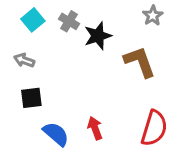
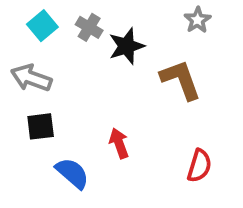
gray arrow: (24, 60) -> (31, 78), size x1.5
red arrow: (95, 128) -> (119, 143), moved
red semicircle: (154, 128) -> (199, 166), size x0.7

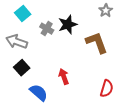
gray cross: (89, 27) -> (47, 29), moved
black square: (41, 126) -> (22, 68), turned -35

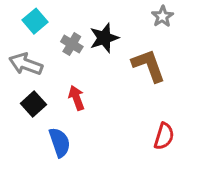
red arrow: (64, 77) -> (76, 98), moved
blue semicircle: (39, 93) -> (60, 142), turned 30

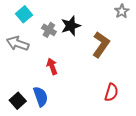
gray star: (162, 16) -> (122, 11), moved
brown L-shape: (149, 66) -> (101, 45), turned 55
black square: (33, 104) -> (18, 101), moved

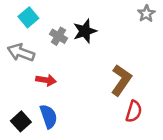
brown L-shape: (101, 45) -> (121, 80), moved
red arrow: (52, 66) -> (46, 80), moved, turned 119

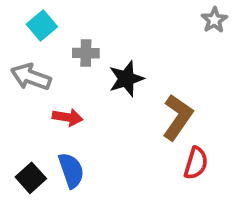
black star: (85, 31) -> (126, 79), moved
gray cross: (59, 36) -> (86, 53), turned -30

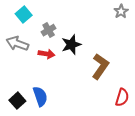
gray cross: (86, 53) -> (49, 30), turned -32
red arrow: (68, 117) -> (46, 54), moved
red semicircle: (196, 163) -> (122, 97), moved

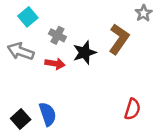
gray cross: (49, 30) -> (57, 35), turned -32
brown L-shape: (100, 66) -> (119, 39), moved
red semicircle: (122, 97) -> (132, 109), moved

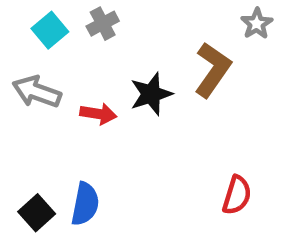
gray cross: (57, 35) -> (103, 24), moved, turned 35
blue semicircle: (48, 114) -> (85, 204), turned 30

